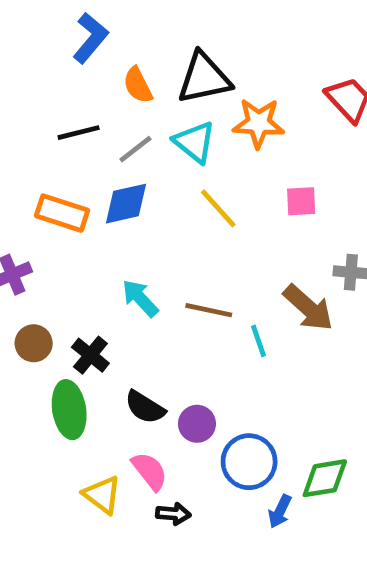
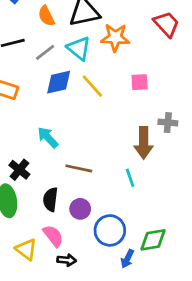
blue diamond: (126, 204) -> (59, 82), moved
brown arrow: (308, 308) -> (144, 143), turned 48
brown line: (209, 310) -> (79, 168), moved
cyan line: (259, 341) -> (130, 178), moved
black semicircle: (145, 407) -> (50, 199), turned 65

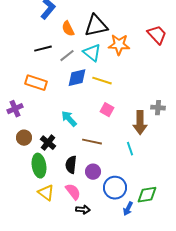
pink square: (140, 82) -> (107, 110), moved, turned 32
yellow line: (92, 86) -> (102, 81), turned -30
yellow triangle: (26, 249) -> (46, 193), moved

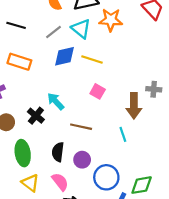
black line: (43, 49) -> (16, 25), moved, turned 30
black cross: (48, 143) -> (36, 116), moved

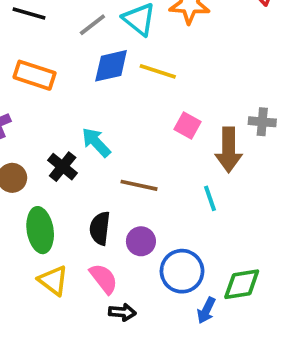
pink square: (98, 91) -> (188, 126), moved

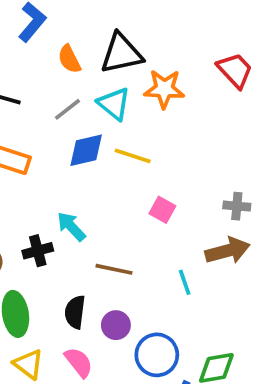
brown arrow: (229, 150) -> (228, 251), moved, turned -105
black cross: (63, 167) -> (38, 251), turned 36

